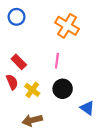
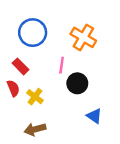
blue circle: (17, 17) -> (33, 33), moved, size x1.5
orange cross: (67, 26) -> (83, 37), moved
black circle: (63, 89) -> (77, 83), moved

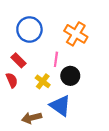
yellow cross: (35, 97) -> (43, 81), moved
blue triangle: (94, 116) -> (60, 106), moved, size x1.5

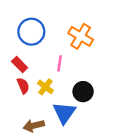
black circle: (70, 76) -> (83, 92), moved
red semicircle: (12, 80) -> (23, 86), moved
blue triangle: (60, 106) -> (64, 113), turned 30

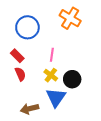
orange cross: (81, 36) -> (70, 18), moved
yellow cross: (45, 87) -> (51, 75), moved

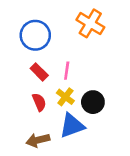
red rectangle: (17, 56) -> (39, 72), moved
red semicircle: (20, 74) -> (39, 102), moved
blue triangle: (56, 97) -> (72, 126), turned 35

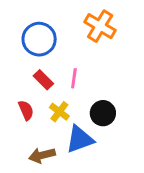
yellow cross: (65, 97) -> (59, 112), moved
red semicircle: (39, 102) -> (26, 110), moved

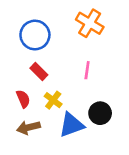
pink line: (74, 78) -> (87, 70), moved
black circle: (103, 113) -> (100, 113), moved
brown arrow: (42, 155) -> (28, 127), moved

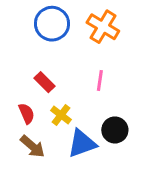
blue circle: (35, 35) -> (52, 24), moved
brown arrow: (28, 127) -> (33, 146), turned -125

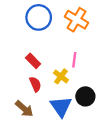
red semicircle: (27, 114) -> (35, 84), moved
yellow cross: (61, 115) -> (61, 76), moved
blue triangle: (82, 143) -> (61, 106), turned -45

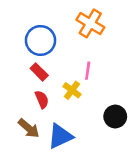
blue circle: (39, 17) -> (40, 40), moved
black circle: (85, 96) -> (115, 117), moved
blue triangle: (61, 106) -> (60, 136), moved, turned 40

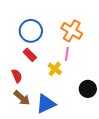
orange cross: (90, 23) -> (72, 31), moved
red semicircle: (42, 99) -> (17, 76), moved

